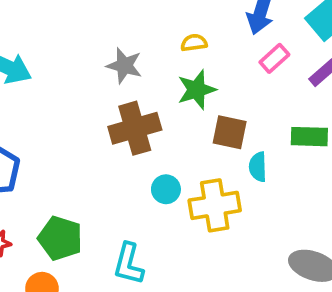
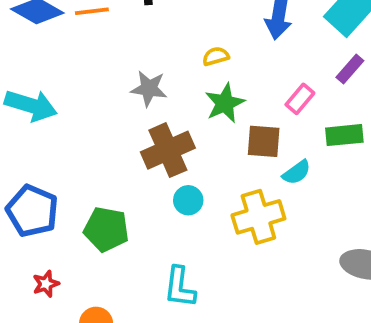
pink rectangle: (274, 58) -> (300, 99), moved
cyan semicircle: (258, 167) -> (297, 172), turned -116
cyan circle: (166, 189) -> (188, 200), moved
green pentagon: (60, 238) -> (106, 229), moved

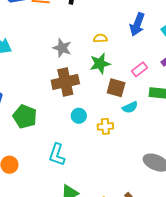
cyan circle: (188, 200) -> (79, 116), moved
yellow cross: (258, 217) -> (105, 126), size x0.6

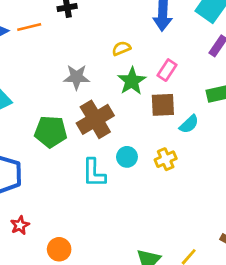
pink rectangle: (140, 69) -> (167, 70), moved
green pentagon: (25, 117) -> (51, 132), moved
cyan L-shape: (57, 155) -> (94, 173), moved

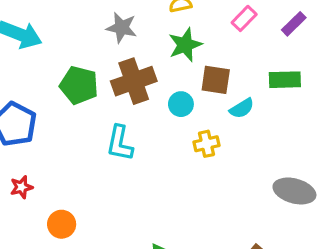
pink rectangle: (167, 70) -> (244, 18), moved
cyan circle: (127, 157) -> (181, 104), moved

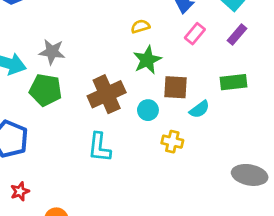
gray star: (122, 28) -> (52, 52), moved
green pentagon: (79, 85) -> (45, 90), moved
yellow cross: (207, 144) -> (172, 142), turned 30

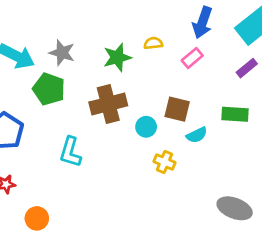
pink rectangle: (195, 34) -> (192, 58), moved
green star: (147, 60) -> (117, 57), moved
cyan L-shape: (99, 147) -> (70, 152), moved

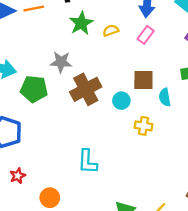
gray star: (62, 53) -> (61, 62), moved
green star: (117, 57) -> (81, 23), moved
cyan semicircle: (197, 135) -> (165, 97), turned 120
cyan L-shape: (70, 152) -> (87, 162), moved

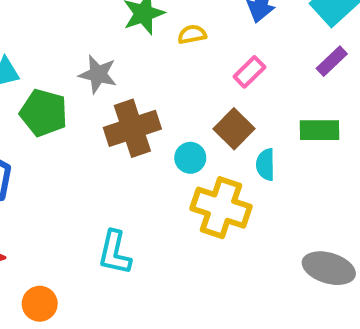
pink rectangle: (146, 35) -> (249, 72), moved
brown square: (143, 80) -> (234, 129), turned 35
yellow cross: (144, 126) -> (221, 208), size x1.8

